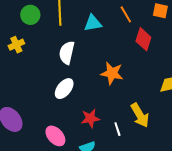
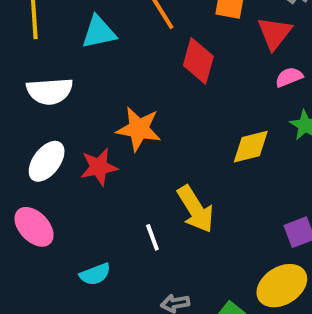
white semicircle: (67, 53) -> (50, 91), turned -105
red star: (90, 118) -> (99, 167), moved
pink ellipse: (55, 136) -> (34, 227), moved

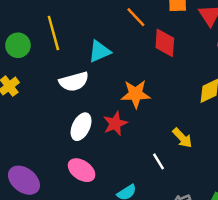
cyan triangle: (99, 32) -> (99, 51), moved
yellow arrow: (196, 209) -> (182, 138), size x0.7

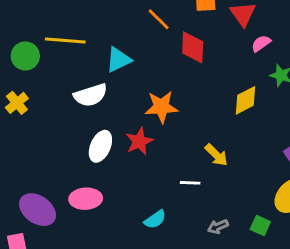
yellow line: (53, 33) -> (65, 41), turned -68
white line: (158, 161) -> (190, 183), turned -54
pink ellipse: (82, 170) -> (86, 199), moved, turned -36

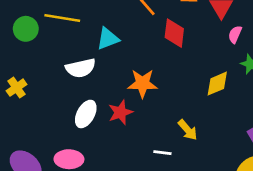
pink semicircle: (261, 43) -> (235, 34), turned -36
yellow cross: (17, 103) -> (17, 88), moved

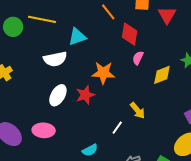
pink semicircle: (235, 34) -> (138, 58), moved
white line: (162, 153) -> (117, 128), turned -64

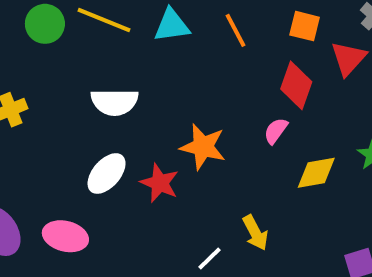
red diamond: (130, 34) -> (296, 85), moved
cyan triangle: (77, 37) -> (172, 25), moved
red star: (85, 95) -> (160, 183), turned 30

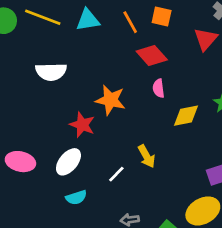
orange square: (305, 26) -> (162, 17), moved
red diamond: (296, 85) -> (152, 55), moved, turned -60
pink semicircle: (276, 131) -> (159, 88), turned -42
white ellipse: (107, 173) -> (68, 162), moved

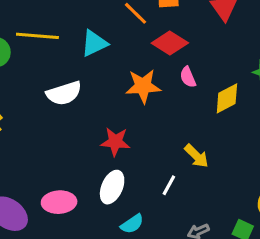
cyan triangle: (88, 20) -> (94, 43), moved
orange star: (110, 100) -> (143, 86), moved

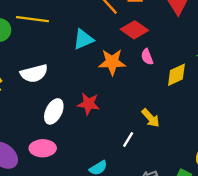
cyan triangle: (94, 43) -> (83, 39), moved
white semicircle: (64, 93) -> (34, 73), moved
white ellipse: (112, 187) -> (54, 111), moved

